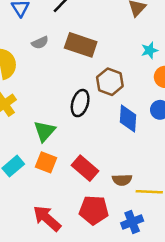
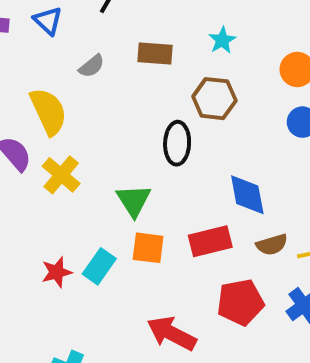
brown rectangle: (81, 45) -> (155, 53), size x0.7
cyan star: (149, 50) -> (222, 40), moved
blue diamond: (128, 119) -> (247, 195), moved
red rectangle: (85, 168) -> (210, 241), turned -40

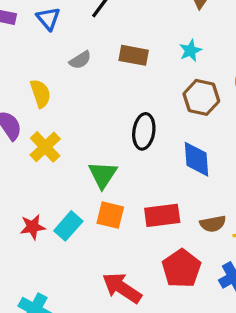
brown hexagon: (214, 99) -> (201, 97), moved
yellow semicircle: (48, 111) -> (40, 93), size x0.7
blue diamond: (247, 195) -> (196, 159), moved
red pentagon: (240, 302) -> (181, 268), turned -30

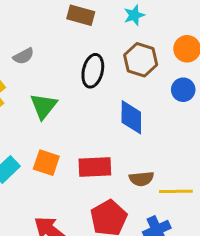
gray semicircle: (80, 60) -> (24, 56), moved
black ellipse: (144, 131) -> (93, 71), moved
green triangle: (103, 175) -> (44, 106), moved

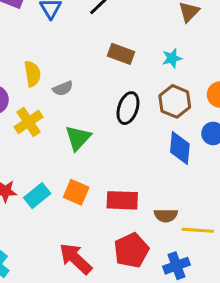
blue diamond: (131, 117) -> (180, 148), moved

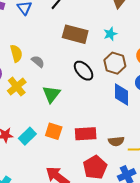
brown rectangle: (121, 54) -> (75, 34), size x1.4
gray semicircle: (63, 88) -> (38, 61), turned -112
black ellipse: (128, 108) -> (84, 71), turned -55

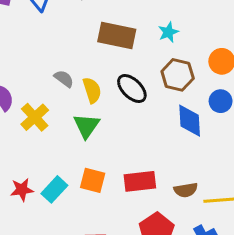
yellow semicircle: (16, 53) -> (92, 90), moved

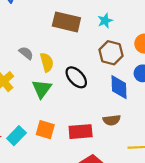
black ellipse: (132, 89) -> (76, 77), moved
brown semicircle: (186, 190) -> (112, 120), moved

